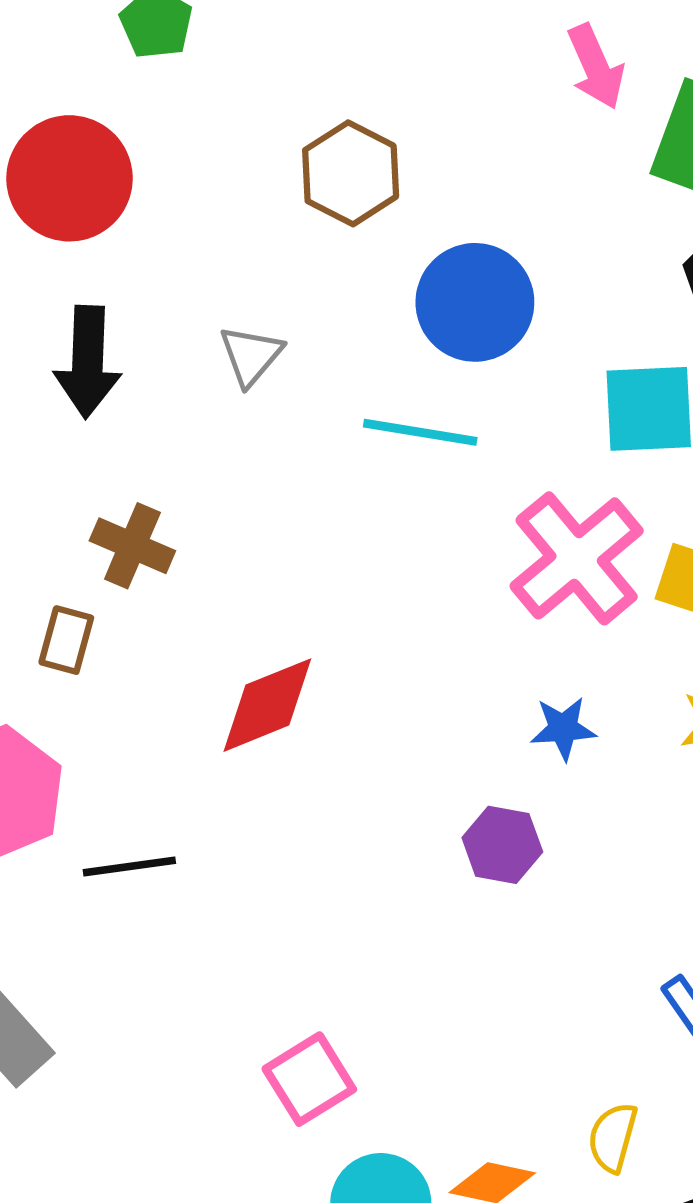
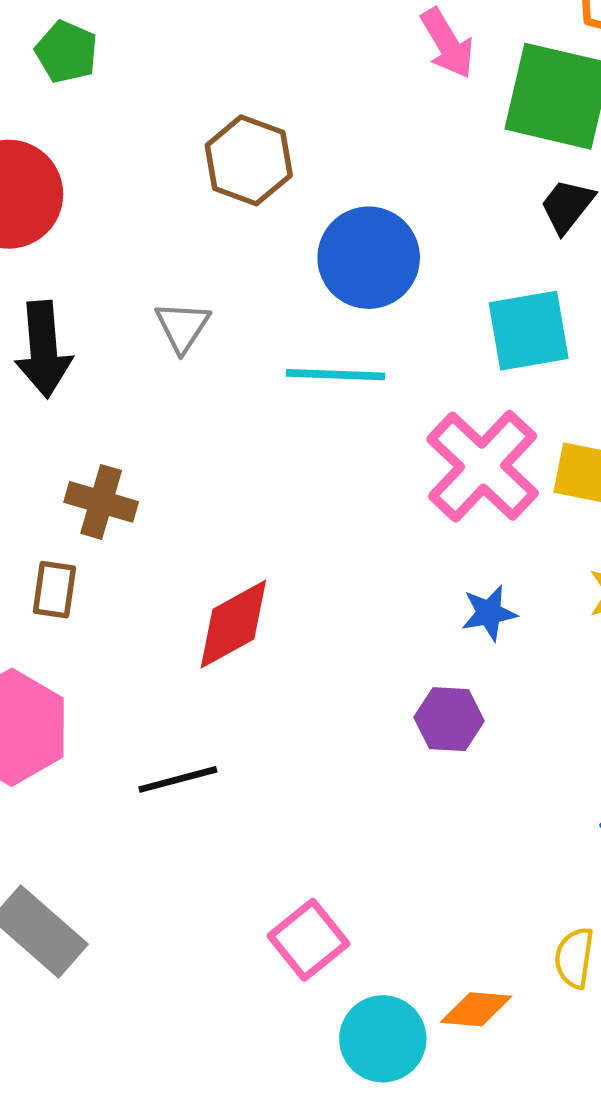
black line: (129, 867) -> (178, 779), moved

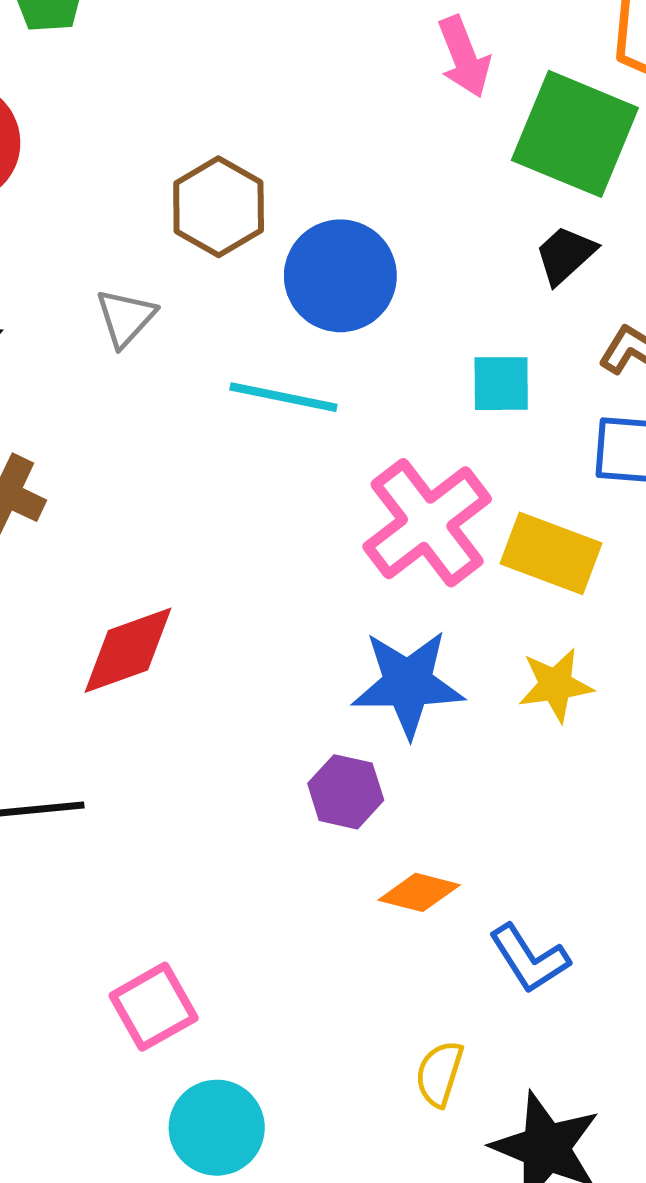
brown hexagon: (249, 160) -> (219, 207), moved
cyan square: (529, 331) -> (501, 384), size x0.7
blue star: (489, 613) -> (408, 684), size x1.8
orange diamond: (476, 1009) -> (419, 892), moved

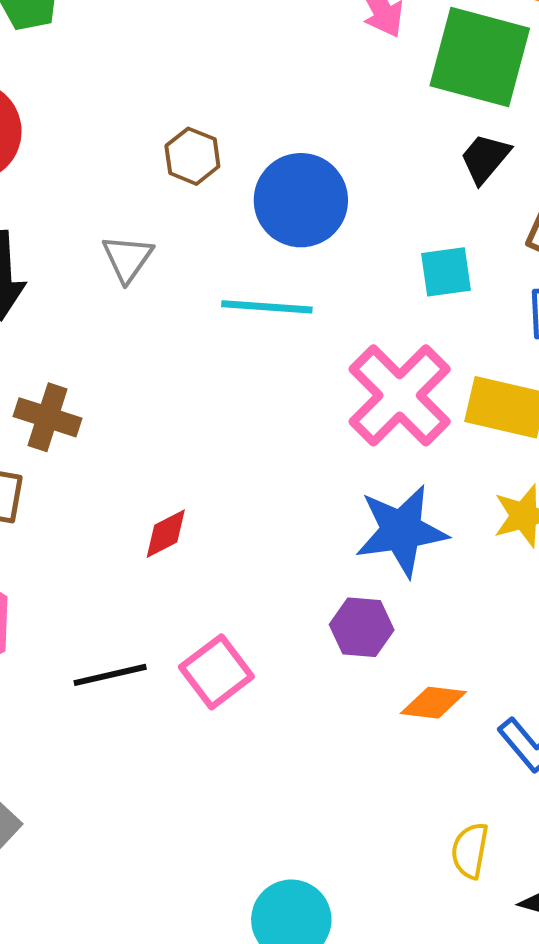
brown hexagon: (219, 207) -> (192, 156), size x0.7
red diamond: (128, 650) -> (166, 534), size x0.6
pink square: (154, 1007) -> (216, 672), moved

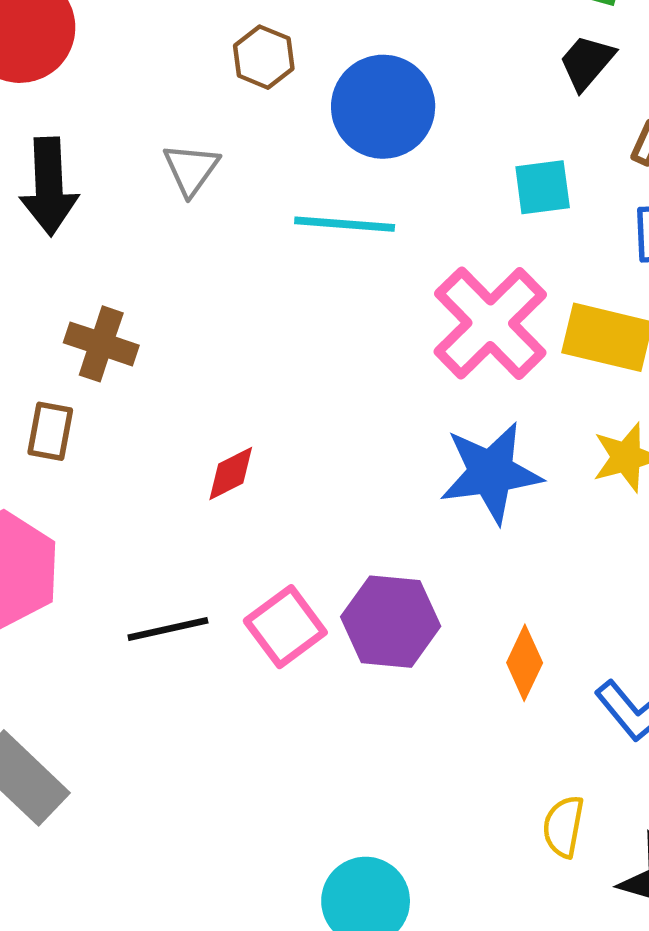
purple hexagon: (362, 627) -> (391, 622), moved, size x1.4
orange diamond: (433, 703) -> (525, 663), turned -72

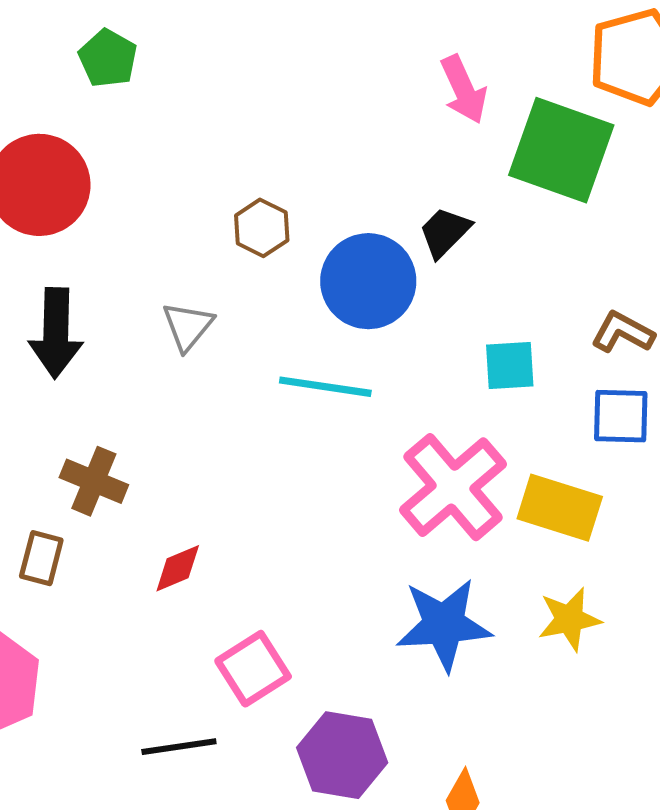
black trapezoid: (587, 62) -> (445, 232), moved
red diamond: (231, 474) -> (178, 568), moved
pink square: (285, 627) -> (253, 669), moved
black line: (168, 629) -> (179, 747), moved

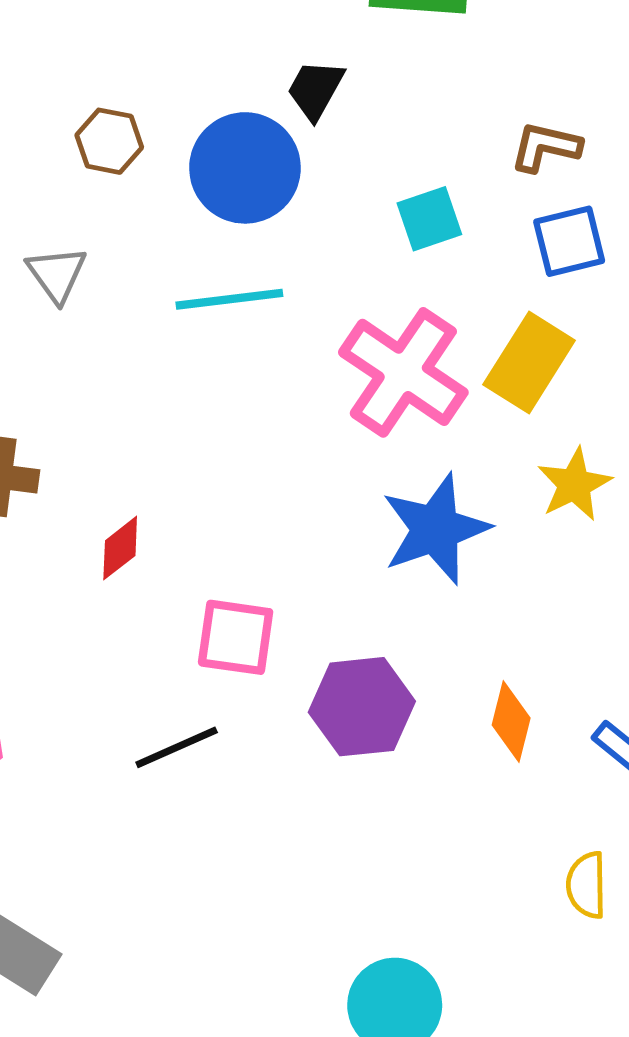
yellow rectangle: (560, 508) -> (529, 362), turned -60
pink square: (253, 669) -> (236, 637), turned -34

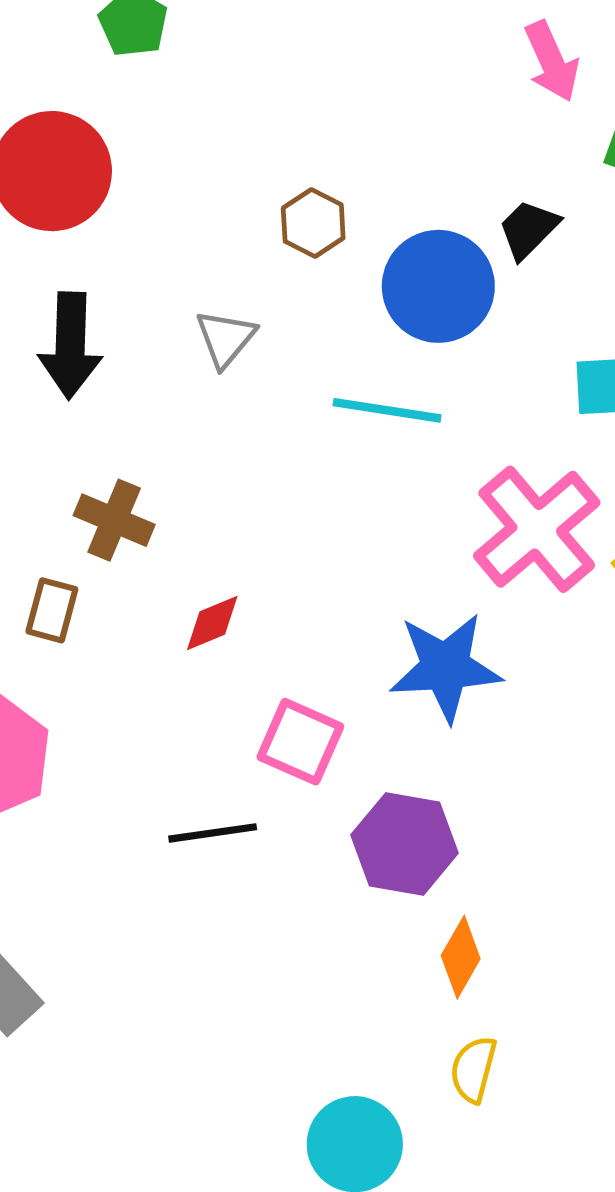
blue star: (435, 529) -> (445, 667), moved
orange diamond: (511, 722) -> (461, 957), moved
yellow semicircle: (587, 885) -> (473, 1069), moved

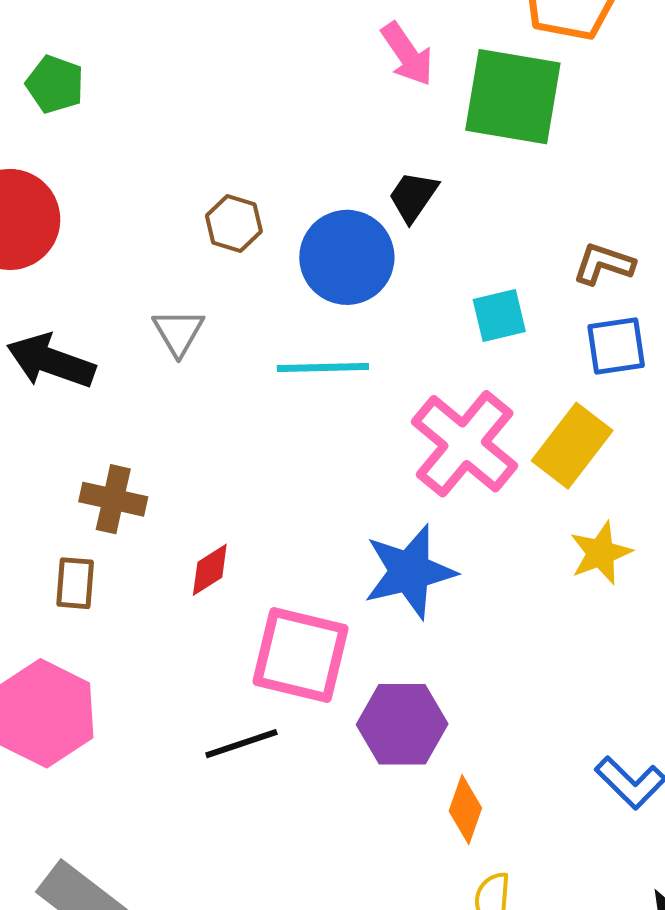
black arrow: (70, 346) -> (51, 361), turned 118
pink square: (300, 742) -> (301, 655), size x1.4

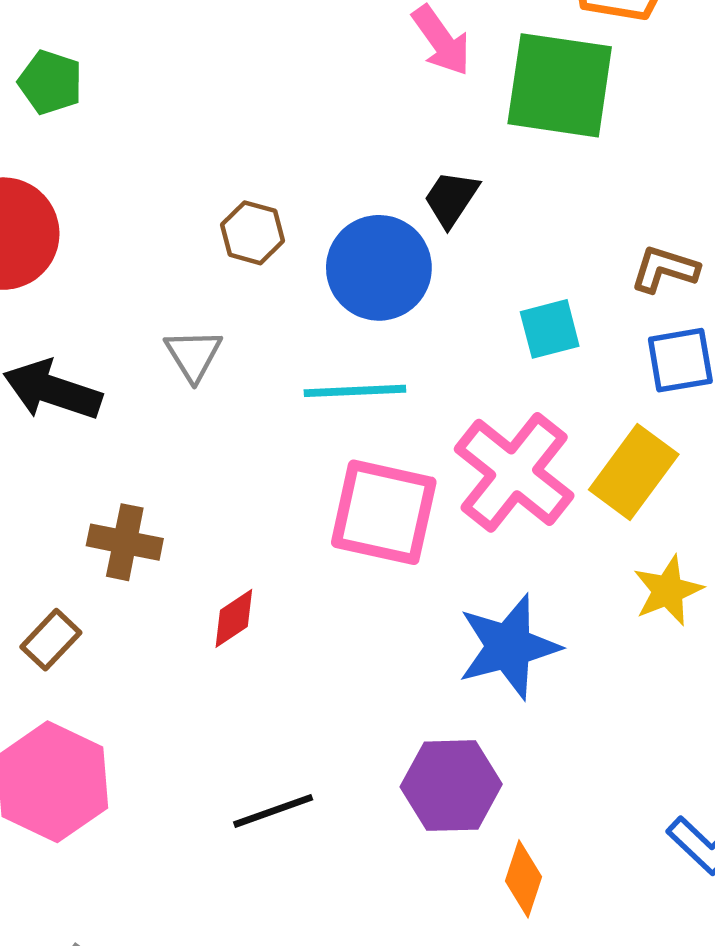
blue star: (410, 572) -> (509, 647), moved
brown rectangle: (75, 583) -> (51, 640), moved, turned 40
pink square: (301, 655) -> (384, 512), moved

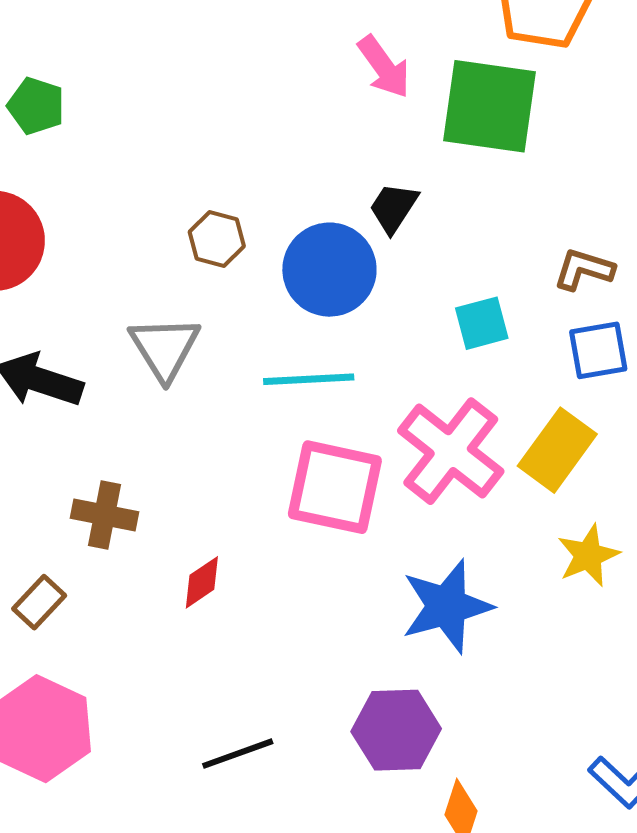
gray triangle: (193, 355) -> (165, 348), size x1.4

